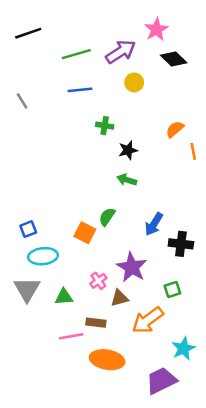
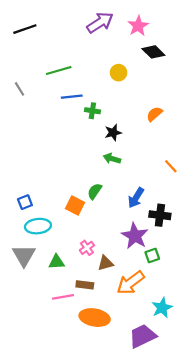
purple arrow: (121, 52) -> (100, 23), moved
green line: (76, 54) -> (59, 70), moved
blue line: (80, 90) -> (72, 97), moved
orange line: (193, 151) -> (171, 166), moved, turned -32
purple star: (132, 267) -> (135, 236), moved

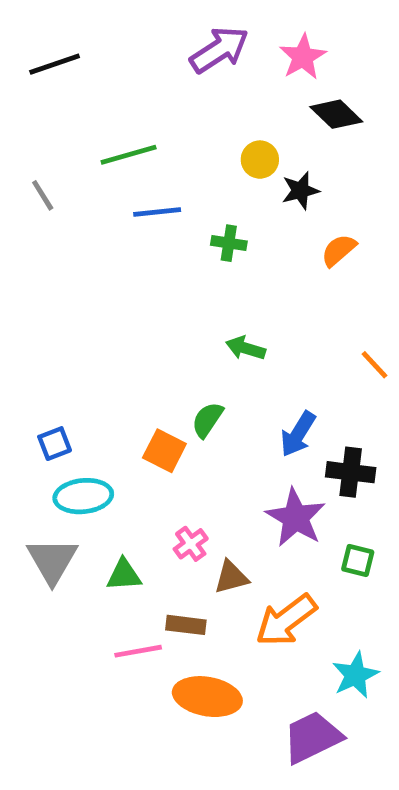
green cross: (92, 111) -> (229, 243), moved
black star: (113, 132) -> (300, 191), moved
green square: (152, 255) -> (358, 561), moved, turned 32

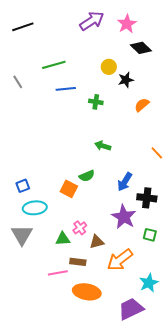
green semicircle: (207, 420) -> (87, 176), turned -147
green triangle: (124, 575) -> (63, 239), moved

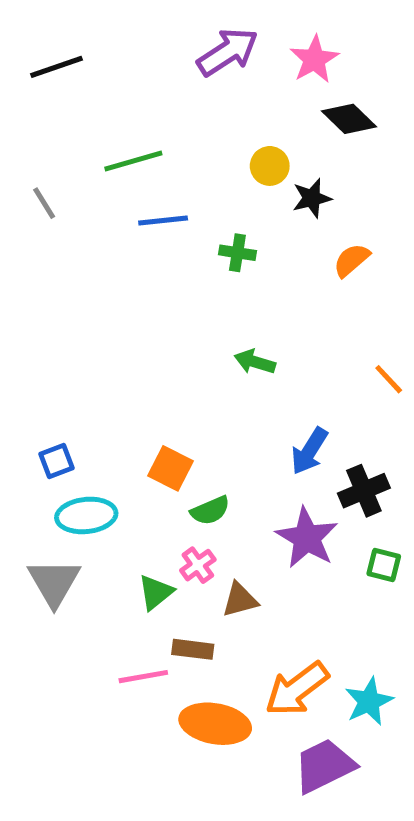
green semicircle: (87, 176) -> (210, 511), moved
black cross: (147, 198) -> (364, 491), turned -30
green square: (150, 235) -> (384, 565), moved
green triangle: (63, 239) -> (156, 592), turned -35
orange arrow: (120, 260) -> (297, 689), moved

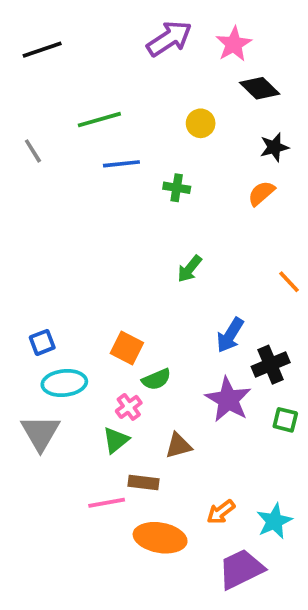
black star: (312, 198) -> (274, 147), moved
green arrow: (255, 362) -> (190, 269), turned -68
pink cross: (198, 565) -> (129, 407), moved
orange arrow: (297, 689) -> (221, 512), size x0.6

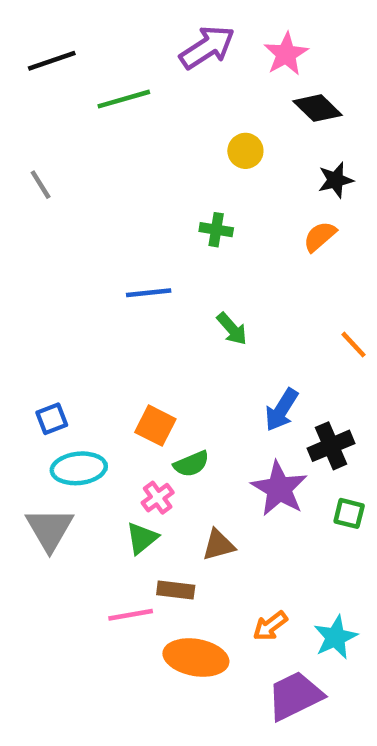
green line: (99, 120) -> (124, 99), moved
blue line: (121, 164) -> (149, 293), moved
green arrow: (190, 269) -> (232, 329), turned -80

